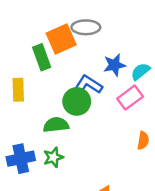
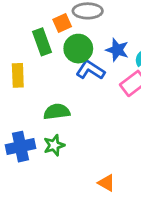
orange square: (61, 39) -> (62, 23), size x0.6
blue star: (114, 65) -> (117, 50), turned 30
green circle: (77, 101) -> (78, 49), moved

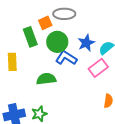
blue star: (117, 50) -> (86, 43), turned 30
green semicircle: (57, 112) -> (46, 79), moved

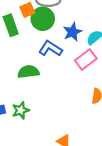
green circle: (57, 42) -> (43, 19), moved

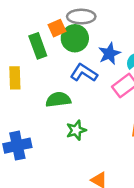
green star: (21, 110) -> (76, 130), moved

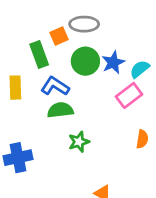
green circle: (75, 38) -> (85, 61), moved
blue L-shape: (84, 73) -> (55, 86), moved

